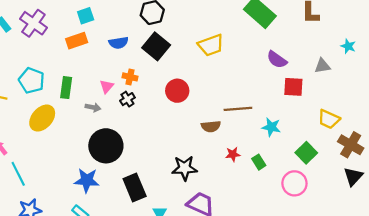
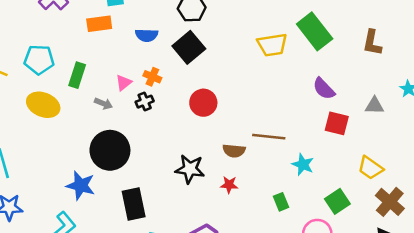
yellow trapezoid: (211, 45) -> (272, 45), moved
cyan pentagon: (31, 80) -> (39, 60), turned -30
yellow ellipse: (42, 118) -> (43, 105), turned 60
red star: (233, 154) -> (229, 185), moved
black star: (185, 168) -> (190, 169), moved

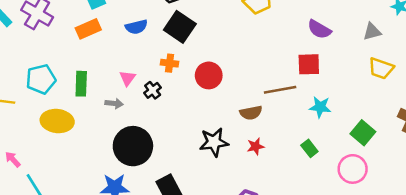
orange cross: (152, 77) -> (170, 63), moved
red square: (337, 123) -> (309, 64), moved
yellow trapezoid: (370, 168) -> (381, 68), moved

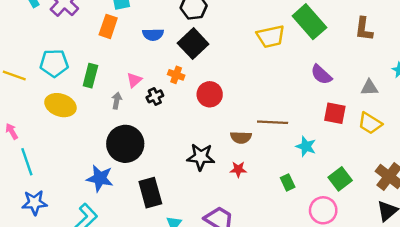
orange rectangle: (88, 29) -> (108, 26), turned -60
red square: (309, 64) -> (335, 113), moved
gray arrow: (114, 103) -> (117, 101), turned -98

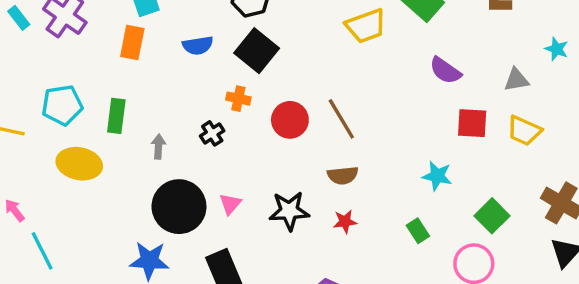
pink triangle: (134, 80) -> (230, 204), moved
brown line: (273, 122) -> (341, 119), moved, turned 64

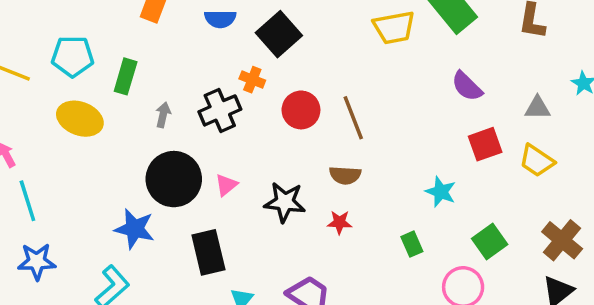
red square: (472, 123) -> (485, 144), turned -32
black cross: (212, 133) -> (220, 110), size x1.6

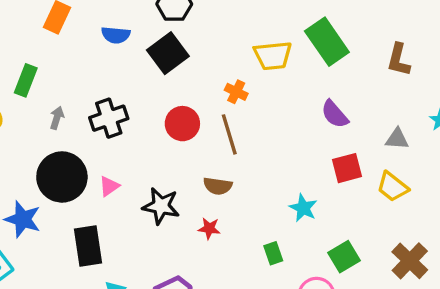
orange cross: (252, 80) -> (236, 92), moved

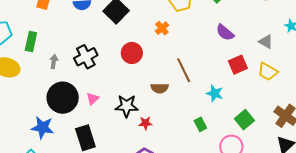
orange cross: (236, 92) -> (162, 28), turned 32
brown line: (229, 134) -> (184, 70), moved
gray triangle: (397, 139) -> (266, 42), turned 35
red star: (209, 228) -> (145, 123), moved

